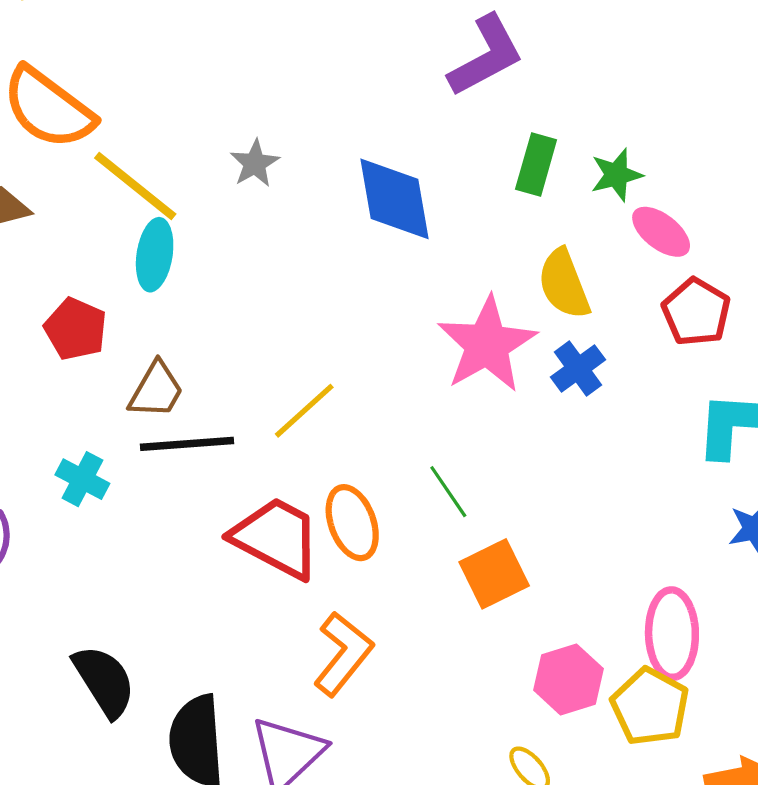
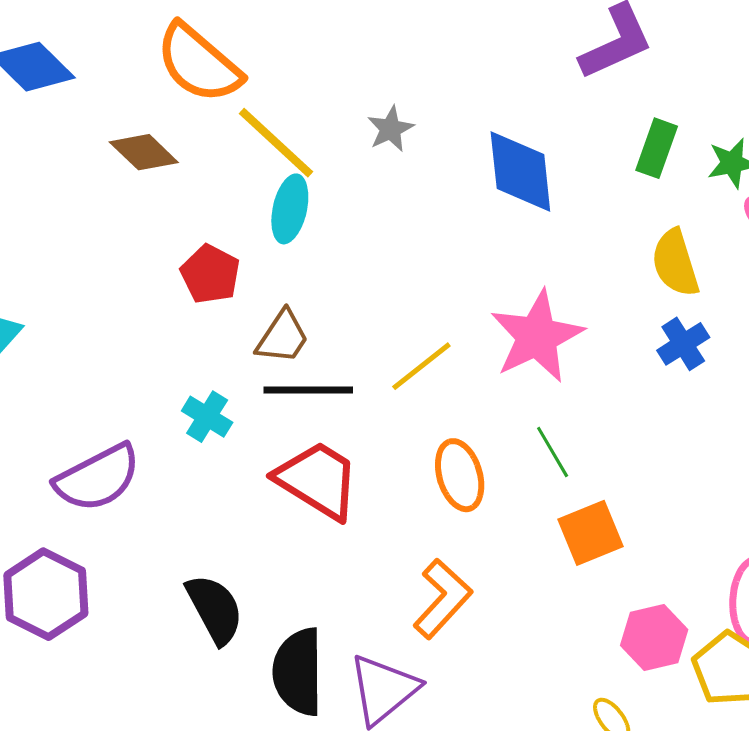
pink star: (487, 344) -> (537, 336), moved
red trapezoid: (276, 538) -> (318, 480), moved

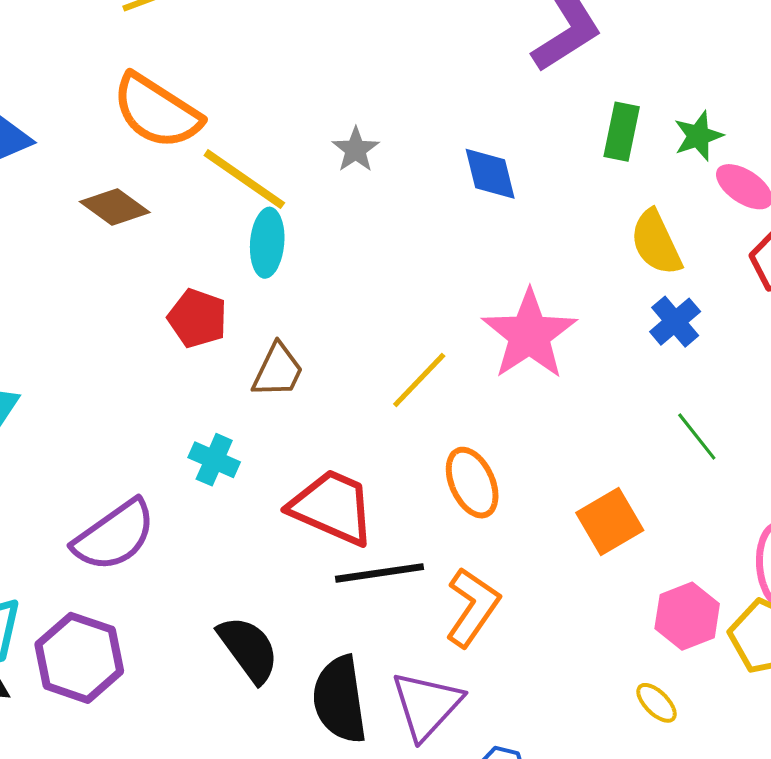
blue diamond: (520, 172) -> (490, 174), size x0.7
black line: (308, 390) -> (379, 573), moved
green line: (553, 452) -> (697, 437), moved

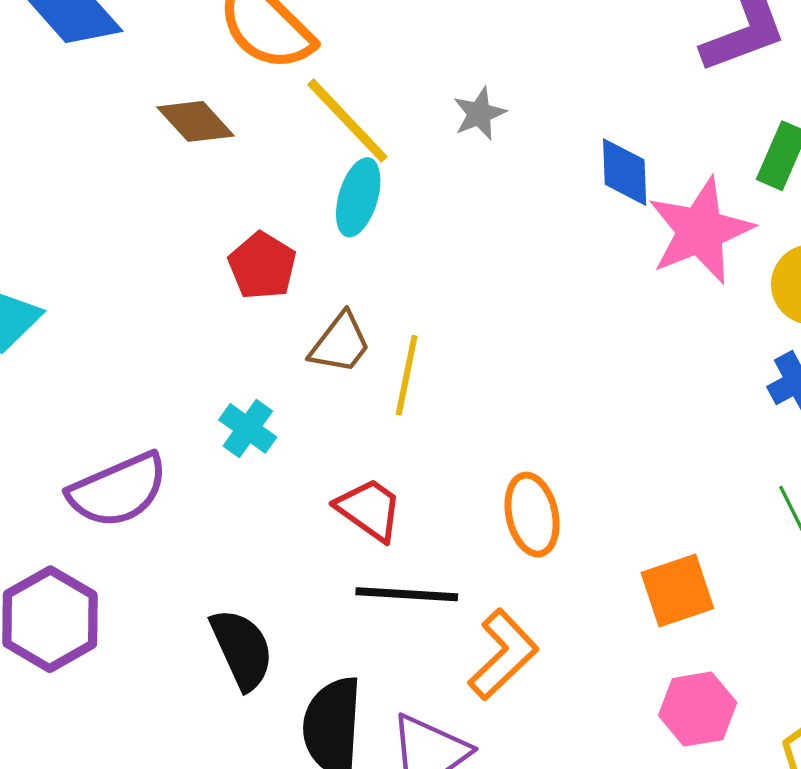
pink star: (529, 335) -> (700, 231), moved
yellow line: (419, 380) -> (407, 375), moved, turned -44
red trapezoid: (332, 507) -> (369, 509), size x0.7
pink hexagon: (687, 616) -> (698, 709), moved

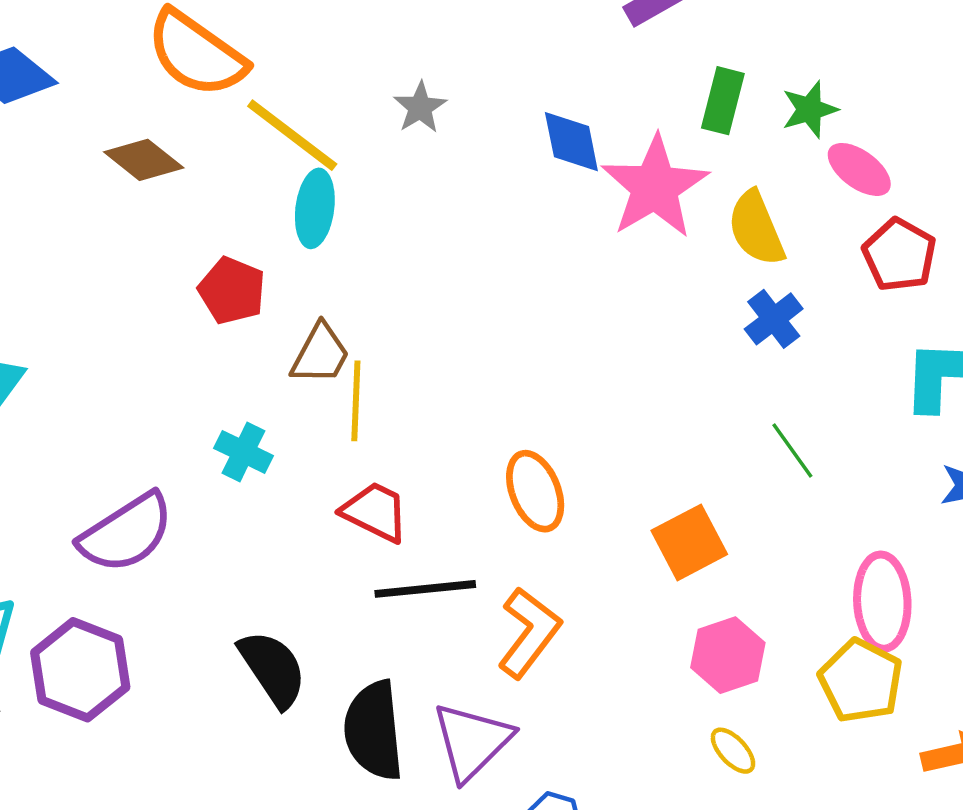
yellow line: (407, 375) -> (356, 401), moved

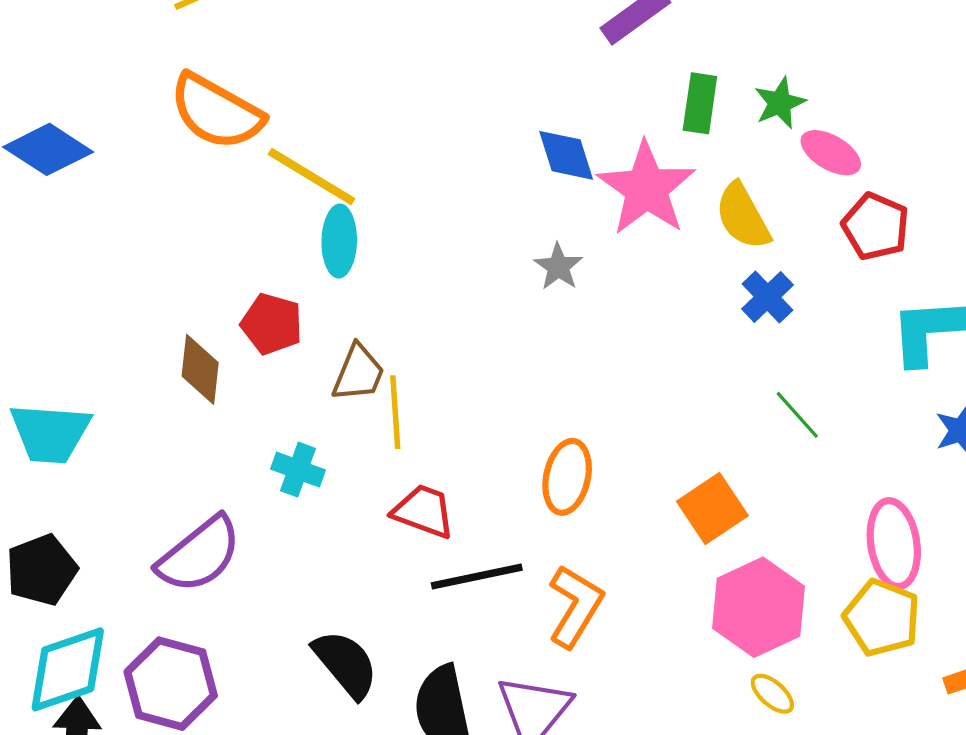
gray star: (420, 107) -> (558, 267), moved
brown diamond: (144, 160) -> (200, 369), moved, turned 64
orange ellipse: (535, 491) -> (567, 477), turned 40
pink hexagon: (728, 655) -> (758, 607), size x1.4

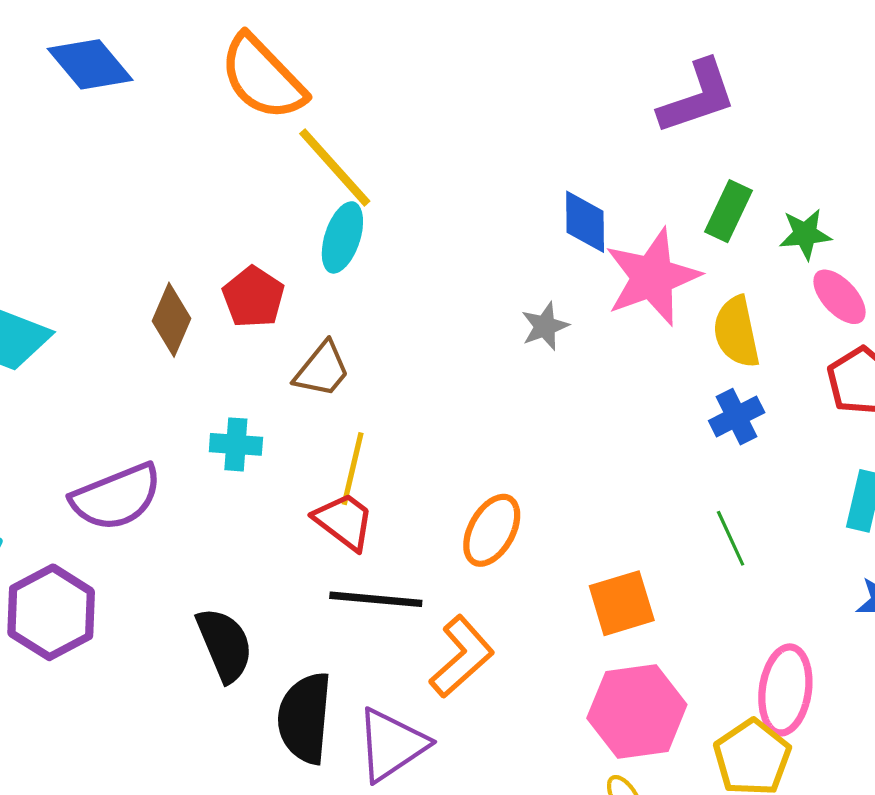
yellow line: (395, 412) -> (353, 469), moved
cyan cross: (298, 470) -> (236, 444), turned -33

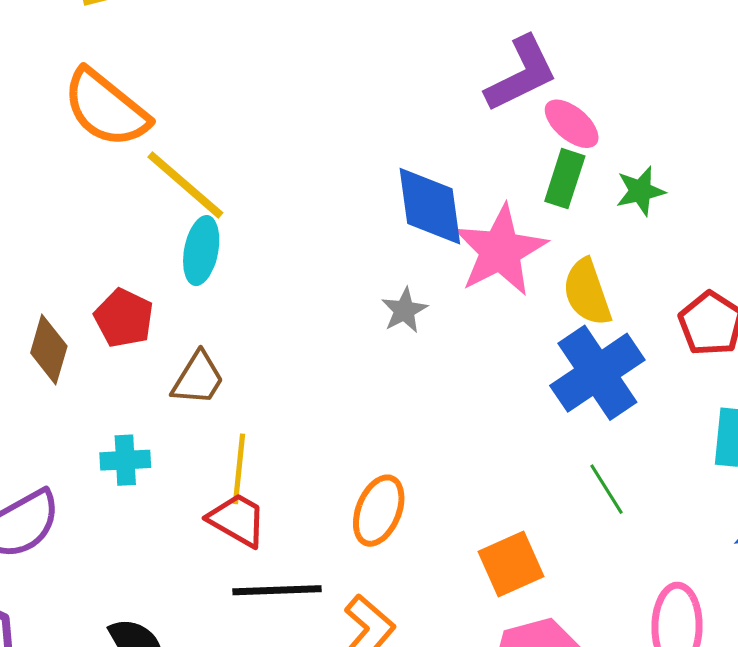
blue diamond: (585, 222) -> (430, 206), size x1.4
pink ellipse: (839, 297) -> (572, 124), moved
blue cross: (737, 417) -> (597, 373), size x1.8

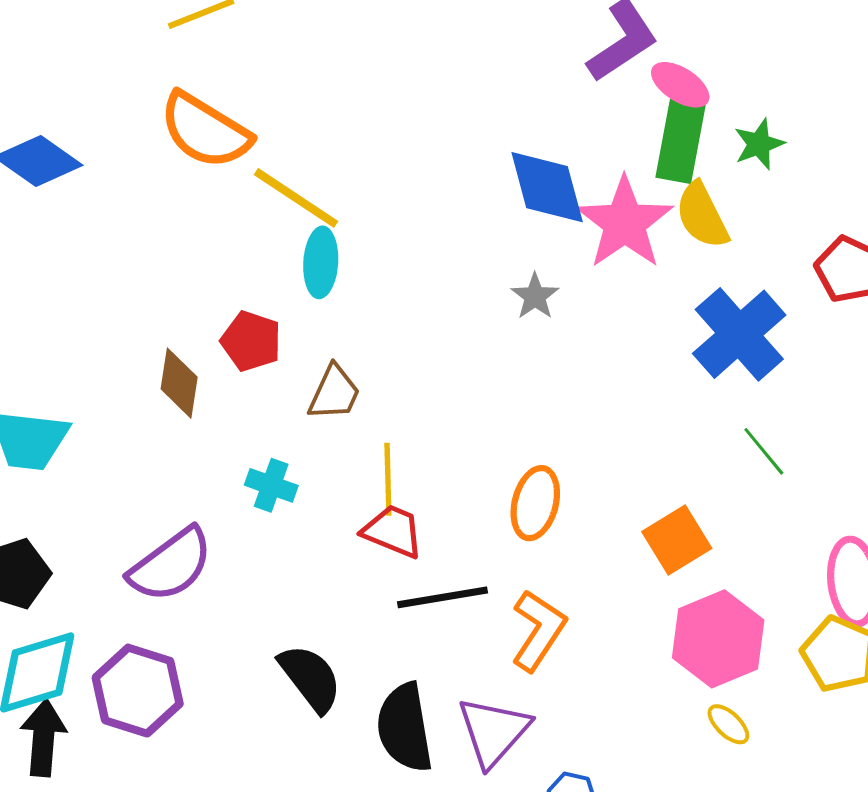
green rectangle: (565, 179) -> (681, 141), size x1.4
yellow semicircle: (587, 292) -> (702, 215), moved
cyan cross: (125, 460) -> (271, 485), turned 30

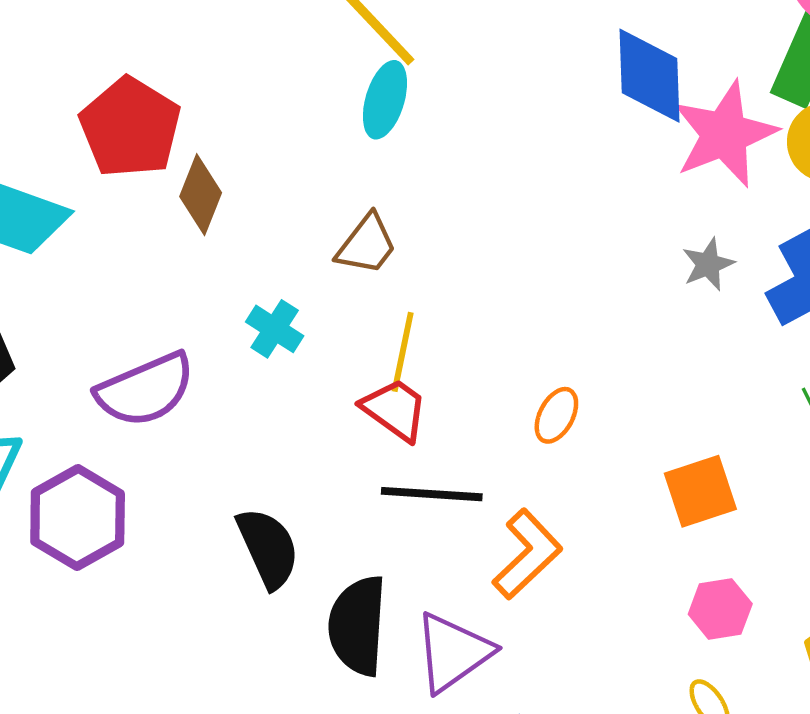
gray star: (535, 296) -> (708, 264), moved
red pentagon: (251, 341) -> (130, 127), moved, size x1.5
orange ellipse: (535, 503) -> (556, 415), size x0.7
pink hexagon: (718, 639) -> (720, 609), size x0.6

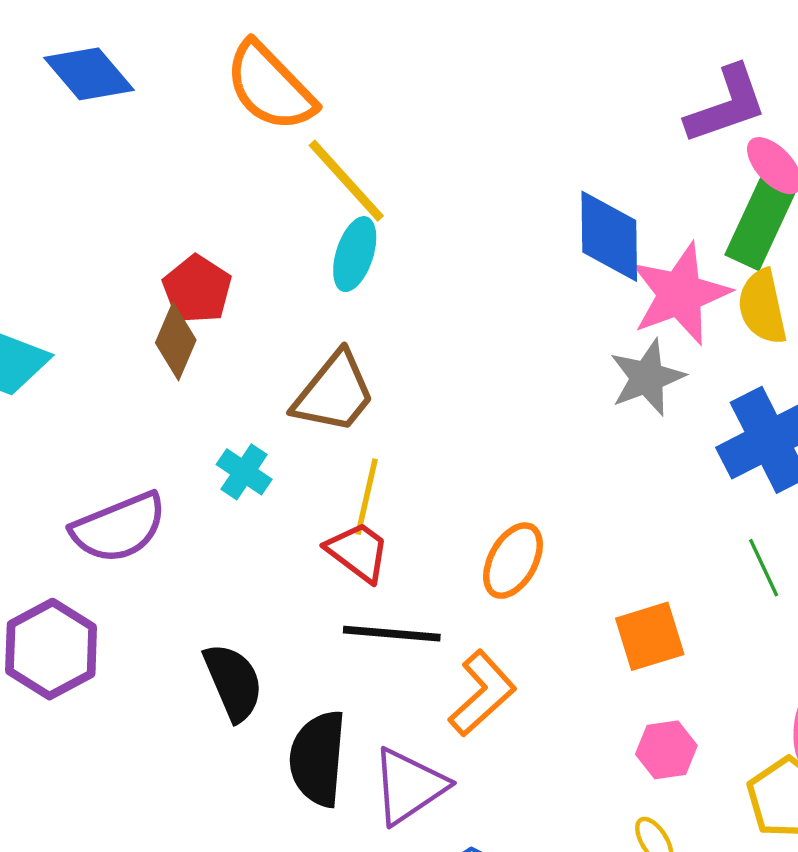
red pentagon: (130, 127) -> (197, 289), moved, size x0.7
brown trapezoid: (367, 245) -> (334, 393), size x1.4
gray star: (708, 264) -> (647, 377), moved, size x1.5
orange ellipse: (556, 415) -> (513, 561), size x1.4

